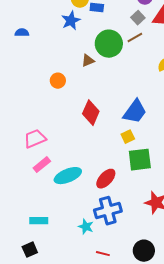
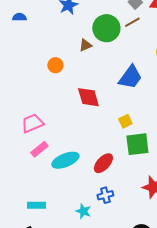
blue trapezoid: (135, 112) -> (130, 77), moved
red diamond: (91, 113) -> (88, 97), turned -40
blue cross: (108, 211) -> (105, 195), size x0.6

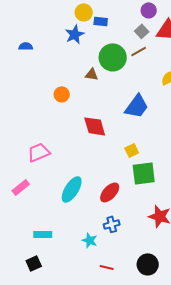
brown triangle: (85, 45) -> (92, 74), turned 32
pink rectangle: (39, 149) -> (21, 187), moved
cyan ellipse: (65, 160) -> (72, 189), turned -36

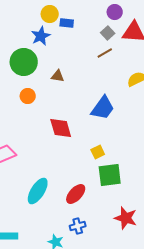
green circle: (113, 57) -> (24, 62), moved

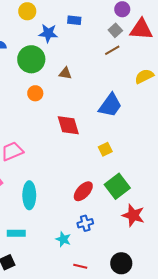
yellow circle: (50, 14) -> (27, 11), moved
blue star: (41, 36) -> (48, 33), turned 30
green square: (110, 175) -> (117, 186), moved, turned -30
cyan ellipse: (38, 191) -> (29, 195), moved, turned -32

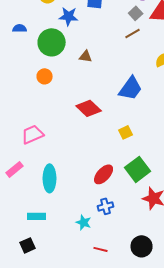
orange circle: (35, 93) -> (45, 76), moved
red diamond: (68, 125) -> (89, 108), turned -30

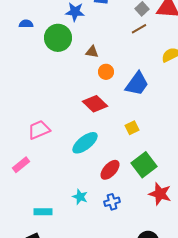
orange circle: (45, 76) -> (106, 72), moved
cyan ellipse: (50, 178) -> (85, 143), moved, turned 52
cyan star: (84, 222) -> (80, 197), moved

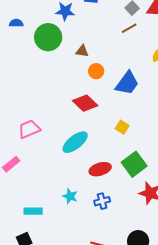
yellow square: (132, 128) -> (122, 127), turned -32
red ellipse: (110, 170) -> (100, 169), turned 30

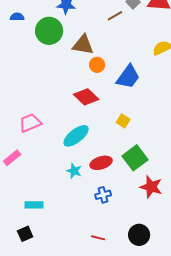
brown line: (129, 28) -> (115, 16), moved
brown triangle: (82, 51) -> (83, 45), size x1.6
cyan star: (70, 196) -> (74, 171), moved

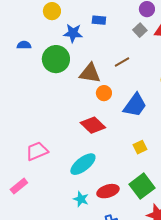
brown line: (115, 16) -> (122, 62), moved
yellow square: (123, 121) -> (140, 147), moved, turned 32

